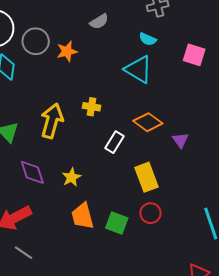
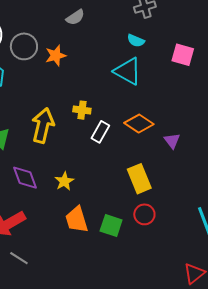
gray semicircle: (99, 21) -> (75, 17), moved
white rectangle: (114, 142) -> (100, 132), moved

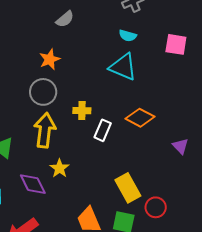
gray circle: (24, 46) -> (43, 92), moved
purple triangle: (172, 141) -> (180, 146), moved
yellow rectangle: (139, 179) -> (128, 188), moved
yellow star: (64, 181) -> (59, 168), moved

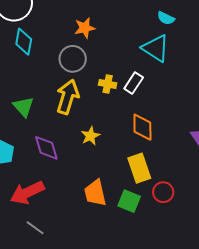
orange diamond: (140, 118) -> (142, 127), moved, turned 52
white rectangle: (103, 130) -> (134, 83), moved
yellow star: (59, 168) -> (90, 136), moved

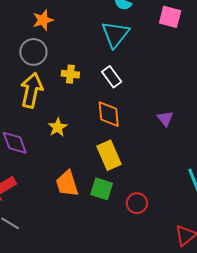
cyan triangle: (156, 48) -> (115, 34), turned 40
white rectangle: (134, 83) -> (112, 77), moved, turned -65
red circle: (163, 192) -> (137, 203), moved

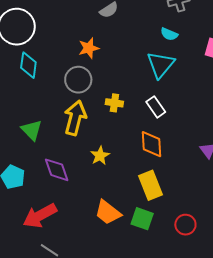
orange trapezoid: (67, 184) -> (108, 212), turned -36
red circle: (137, 203) -> (185, 225), moved

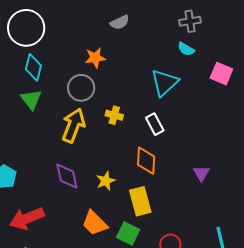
cyan semicircle: (169, 34) -> (186, 49), moved
green triangle: (32, 130) -> (31, 99), moved
yellow star: (100, 156) -> (106, 181), moved
purple diamond: (57, 170) -> (67, 176), moved

